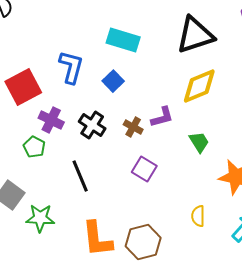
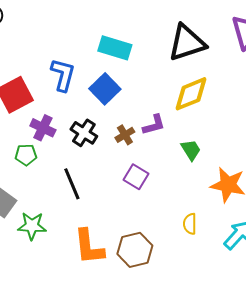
blue square: (113, 81) -> (105, 89), size x1.4
brown cross: (133, 127) -> (125, 135), turned 30
green pentagon: (34, 147) -> (26, 155), turned -30

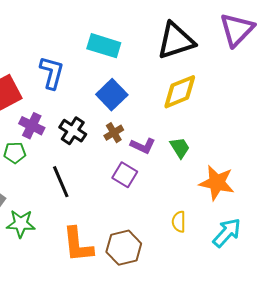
blue square: (105, 89) -> (112, 95), moved
purple L-shape: (154, 125) -> (143, 146), moved, turned 40

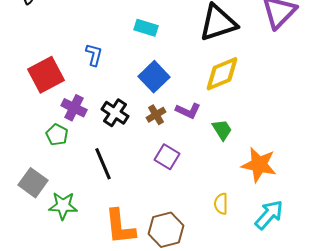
cyan rectangle: (104, 46) -> (146, 28), size x0.7
blue L-shape: (52, 73) -> (94, 55), size x0.7
purple L-shape: (143, 146) -> (188, 111), moved
green pentagon: (15, 153) -> (57, 135), turned 30

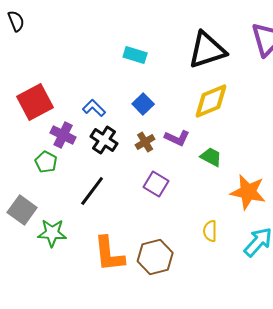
blue L-shape: (94, 55) -> (94, 108), moved, turned -60
blue square: (154, 77) -> (143, 104), size x0.7
green trapezoid: (222, 130) -> (211, 157), turned -30
black line: (103, 164) -> (92, 191), turned 60

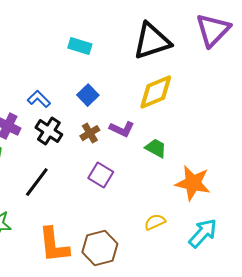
yellow semicircle: (210, 231) -> (155, 222), turned 65

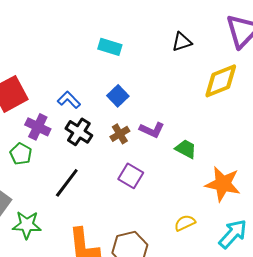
black triangle: (152, 41) -> (182, 42), size x0.5
yellow diamond: (156, 92) -> (221, 81), moved

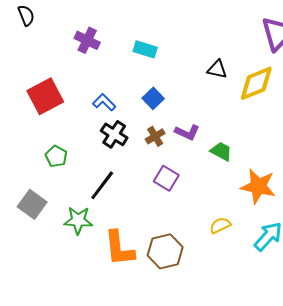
black triangle: (182, 42) -> (217, 69), moved, turned 30
purple cross: (38, 127) -> (87, 40), moved
green star: (27, 225) -> (78, 220), moved

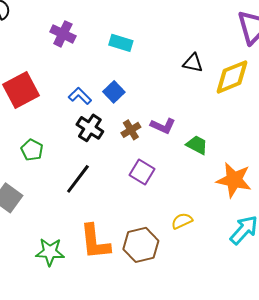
blue square: (153, 98) -> (114, 92), moved
green star: (78, 220) -> (50, 252), moved
yellow semicircle: (220, 225) -> (182, 221), moved

